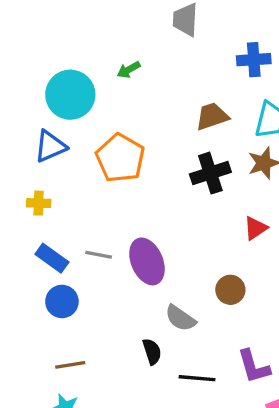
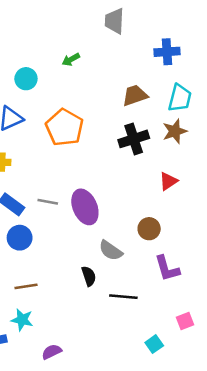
cyan circle: (70, 95) -> (26, 79), size x0.6
purple L-shape: (254, 367) -> (167, 268), moved

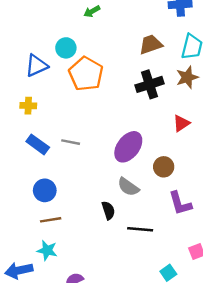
cyan circle: (26, 79) -> (66, 48), moved
purple ellipse: (85, 207) -> (128, 147), moved, turned 60
blue circle: (20, 238) -> (45, 190), moved

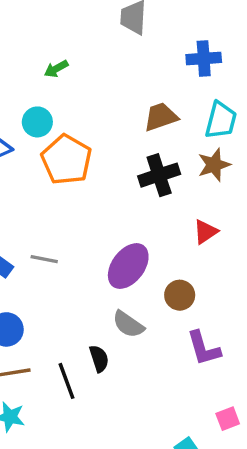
green arrow: (92, 11) -> (56, 69), moved
black line: (140, 229) -> (66, 381), moved, turned 65

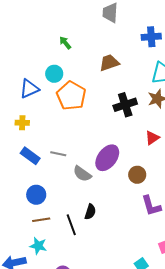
green arrow: (56, 69) -> (65, 43), turned 80
brown trapezoid: (161, 117) -> (109, 63), moved
gray semicircle: (128, 324) -> (82, 174), moved
black semicircle: (99, 359) -> (90, 212), turned 35

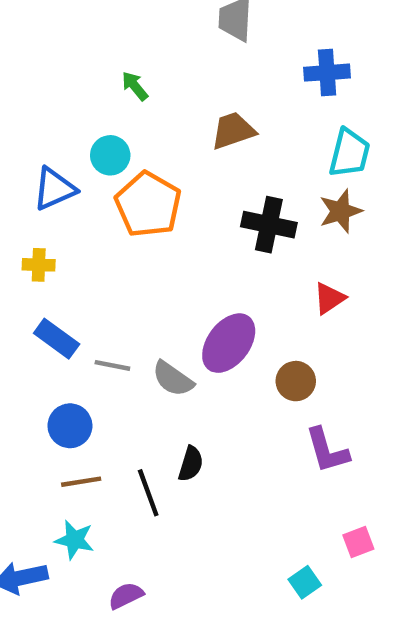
black cross: (125, 105) -> (269, 225), turned 30
gray line: (58, 154) -> (112, 365), moved

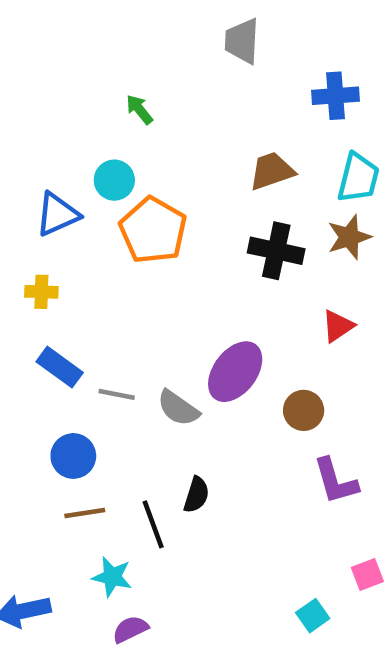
brown trapezoid: (233, 131) -> (272, 171), moved
cyan star: (74, 540) -> (112, 577), moved

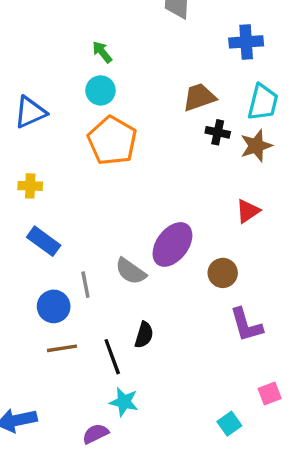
cyan circle: (114, 180) -> (100, 90), moved
blue triangle: (57, 214) -> (30, 112), moved
black cross: (276, 251) -> (218, 132), moved, size x0.6
gray line: (117, 394) -> (85, 285), moved, turned 68
cyan star: (112, 577) -> (124, 402), moved

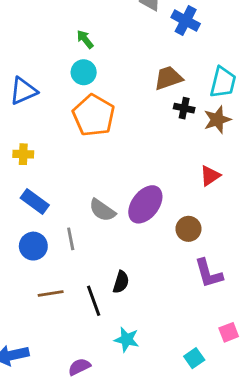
blue cross: (246, 42) -> (186, 21), moved, turned 32
gray semicircle: (131, 271) -> (102, 210), moved
blue circle: (54, 306) -> (33, 246), moved
cyan star: (124, 402) -> (127, 339), moved

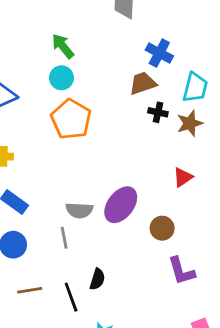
blue cross: (186, 21) -> (159, 53), moved
green arrow: (85, 39) -> (63, 46), size x1.4
gray semicircle: (102, 210) -> (79, 210), turned -32
gray line: (71, 239) -> (64, 238), moved

